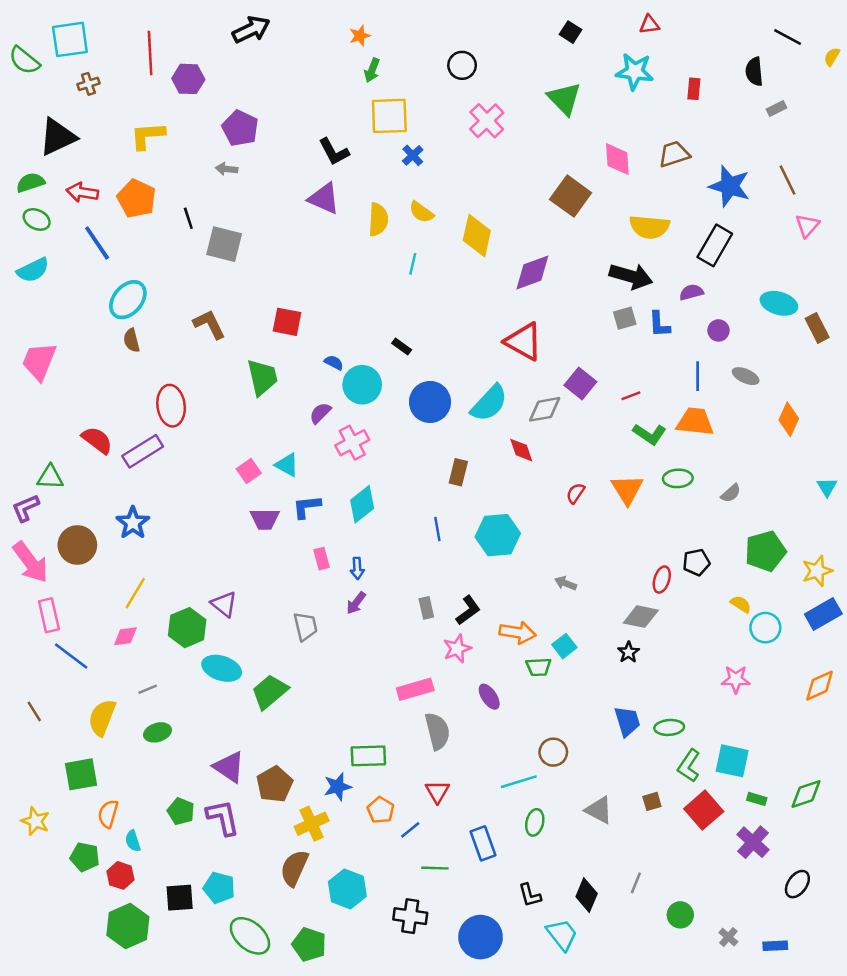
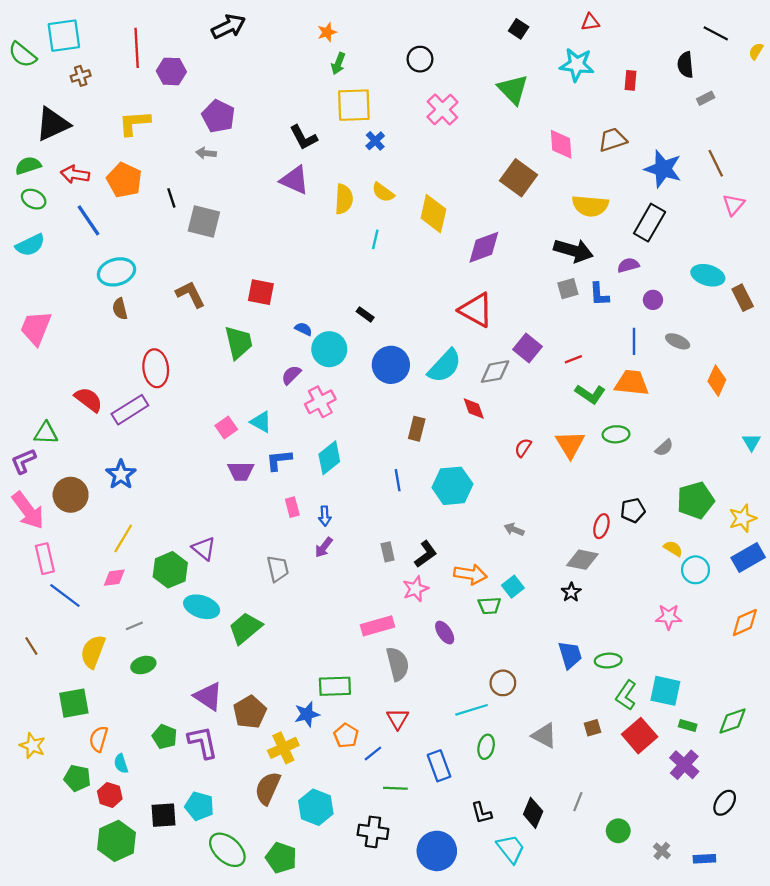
cyan ellipse: (128, 300) -> (116, 272), turned 33

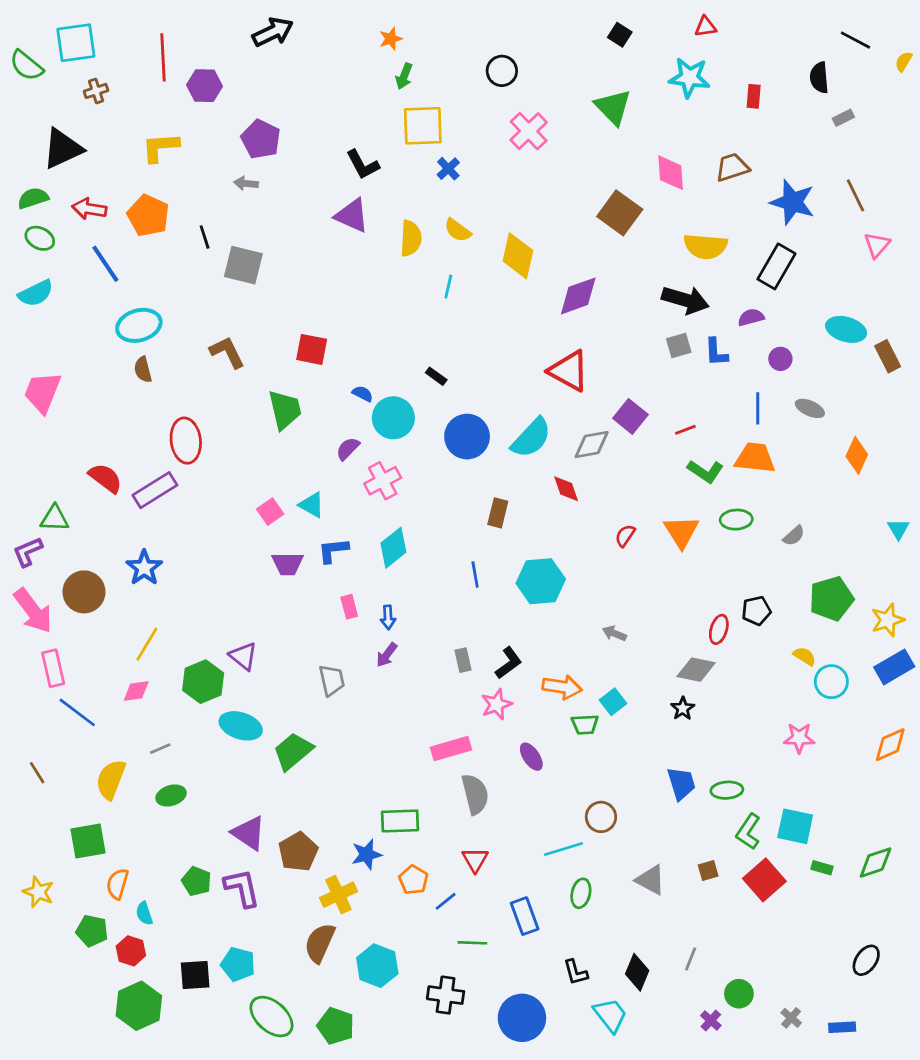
purple cross: (684, 765) -> (711, 1021), moved, size x0.6

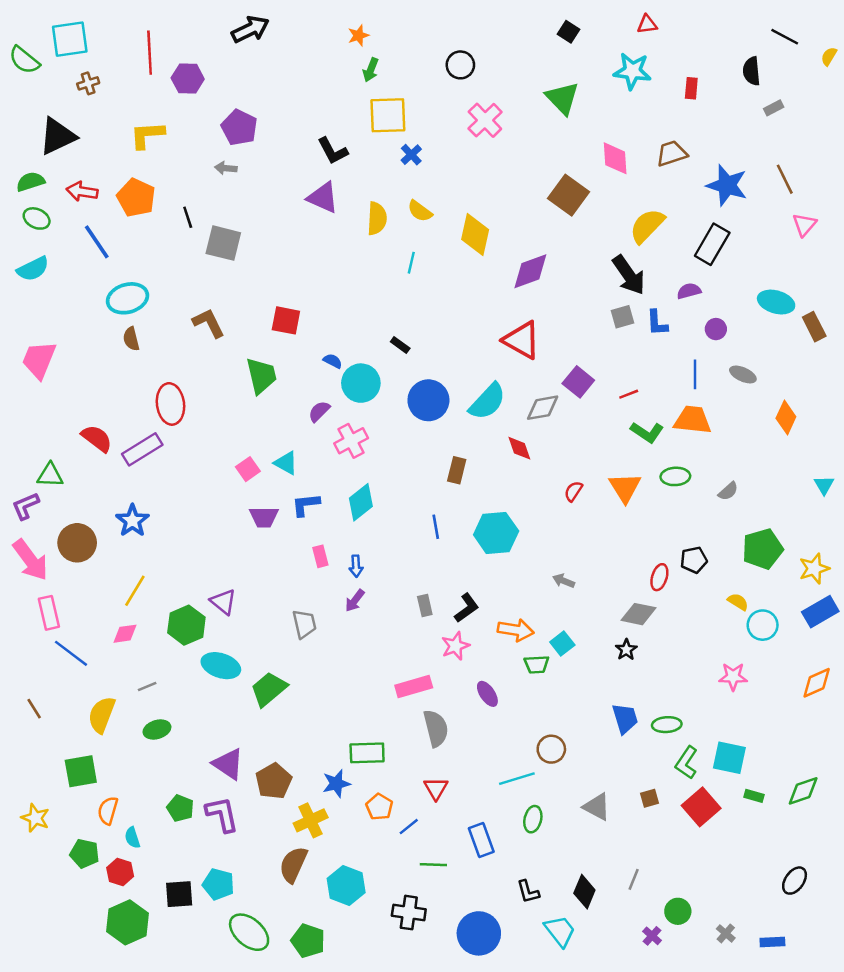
yellow semicircle: (705, 246) -> (647, 226), turned 129
black arrow: (685, 300) -> (629, 275), turned 39

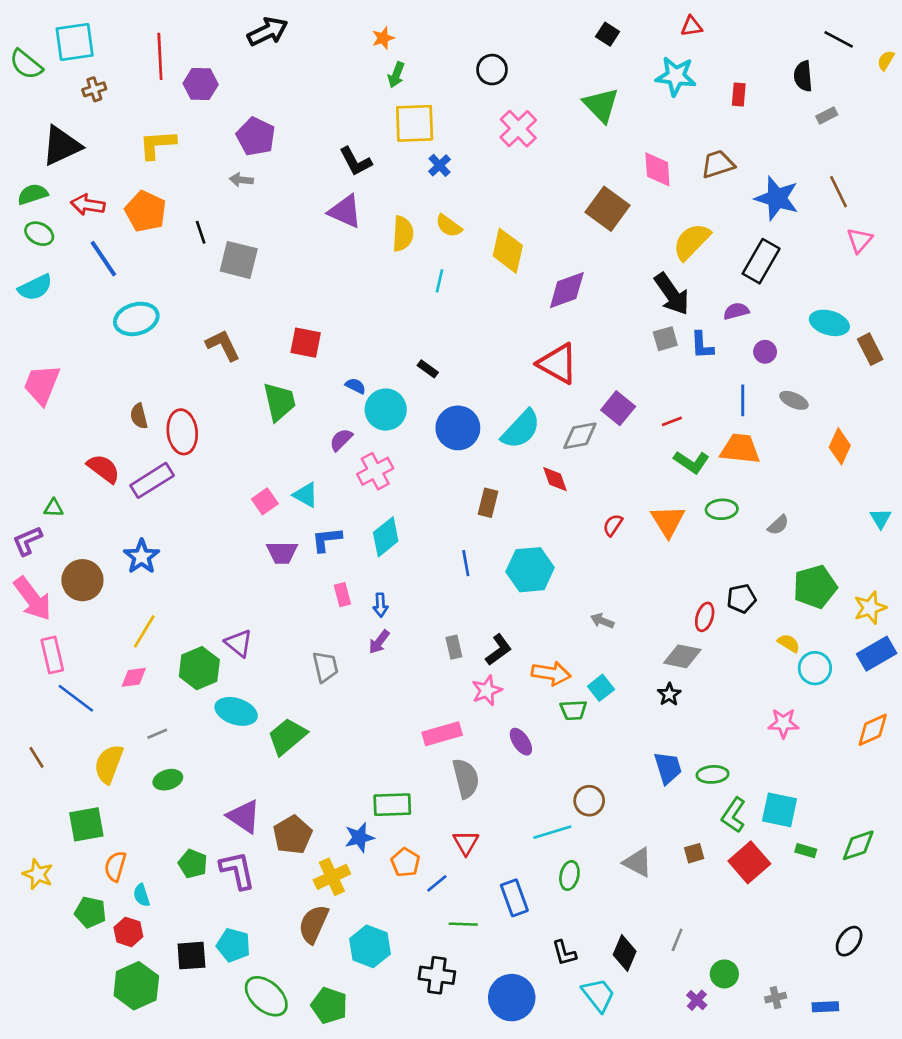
brown semicircle: (131, 339) -> (139, 416), moved
green triangle: (50, 475) -> (54, 508), size x0.7
gray cross: (726, 933) -> (776, 998), turned 36

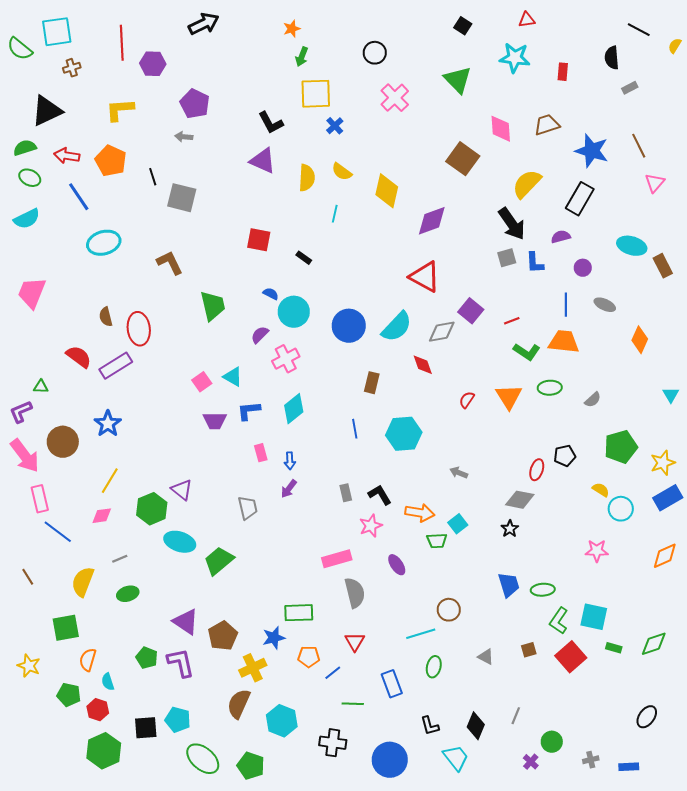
red square: (306, 343) -> (259, 240), moved
black rectangle: (428, 369) -> (304, 258), moved
black L-shape: (499, 650) -> (380, 495), turned -85
orange pentagon: (405, 862) -> (309, 657), turned -30
gray triangle: (638, 862) -> (486, 657), size x0.7

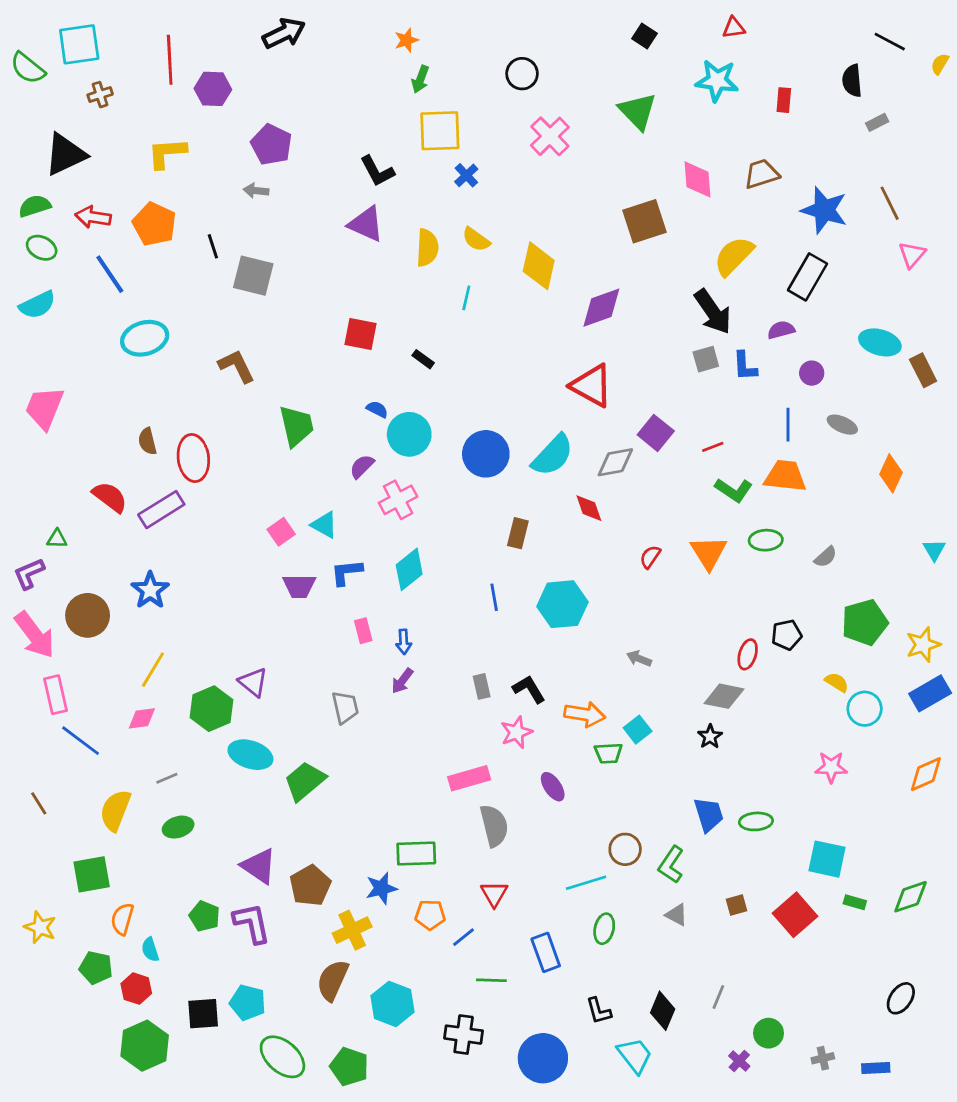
brown square: (463, 159) -> (645, 221), turned 36
green L-shape: (559, 621) -> (671, 865), moved

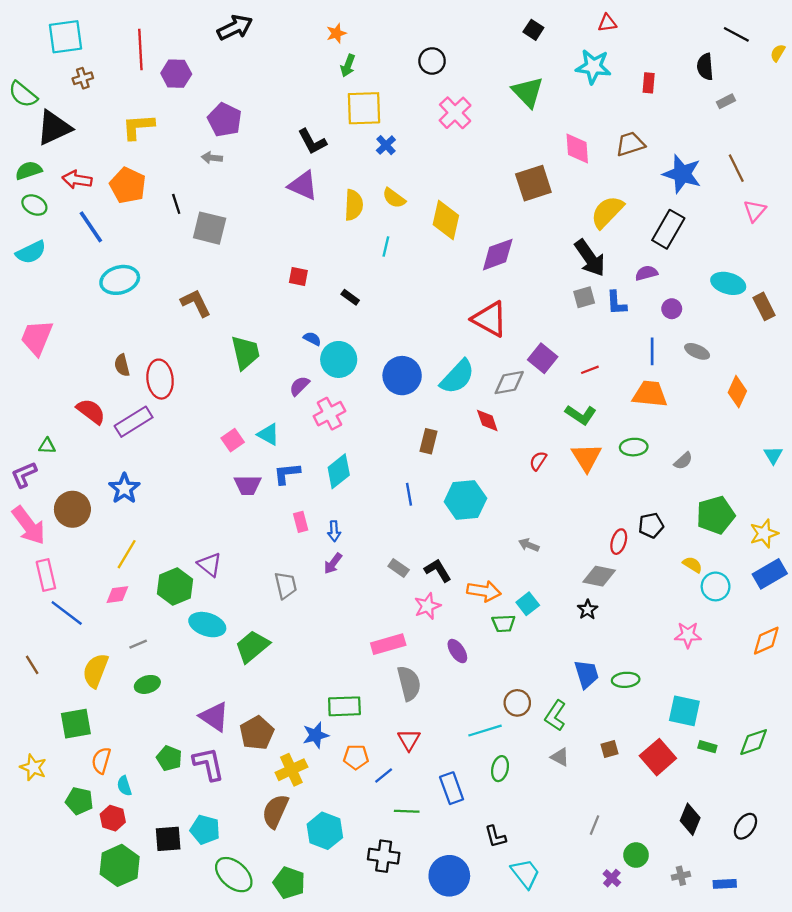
green semicircle: (28, 68) -> (23, 94), moved
red square: (360, 334) -> (298, 276), size x0.7
green L-shape: (734, 490) -> (581, 415), moved
gray rectangle: (482, 686) -> (399, 568), turned -42
black diamond: (663, 1011) -> (690, 819), moved

